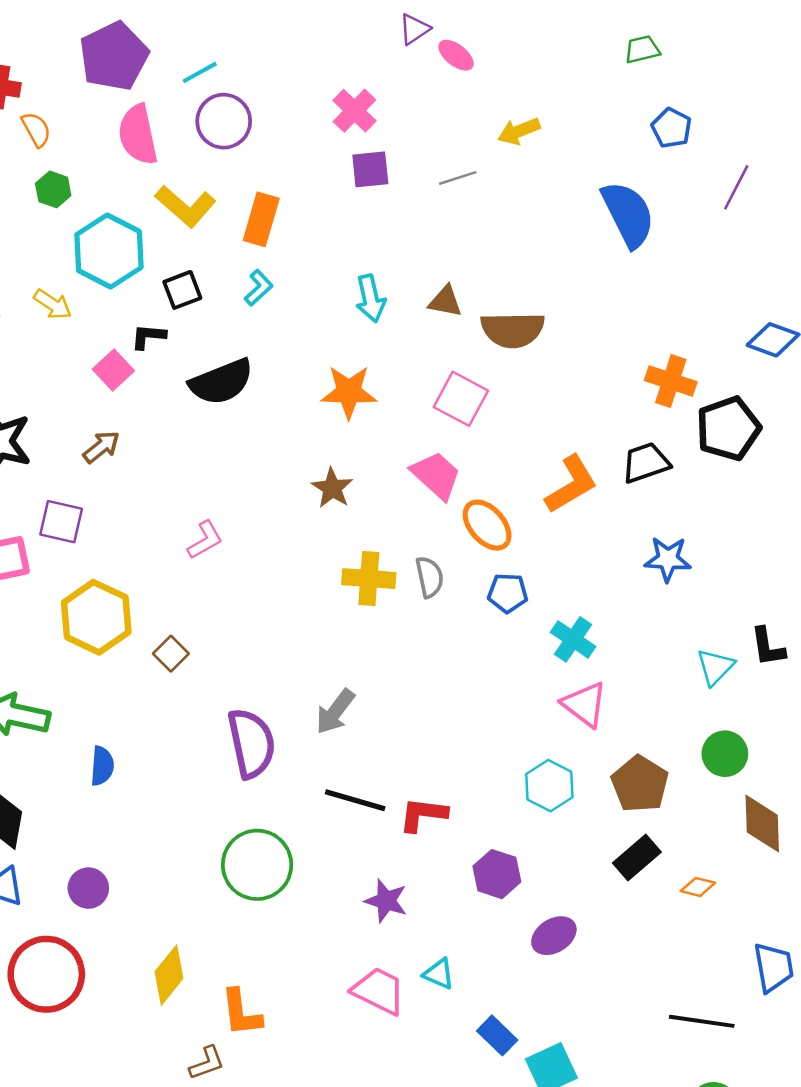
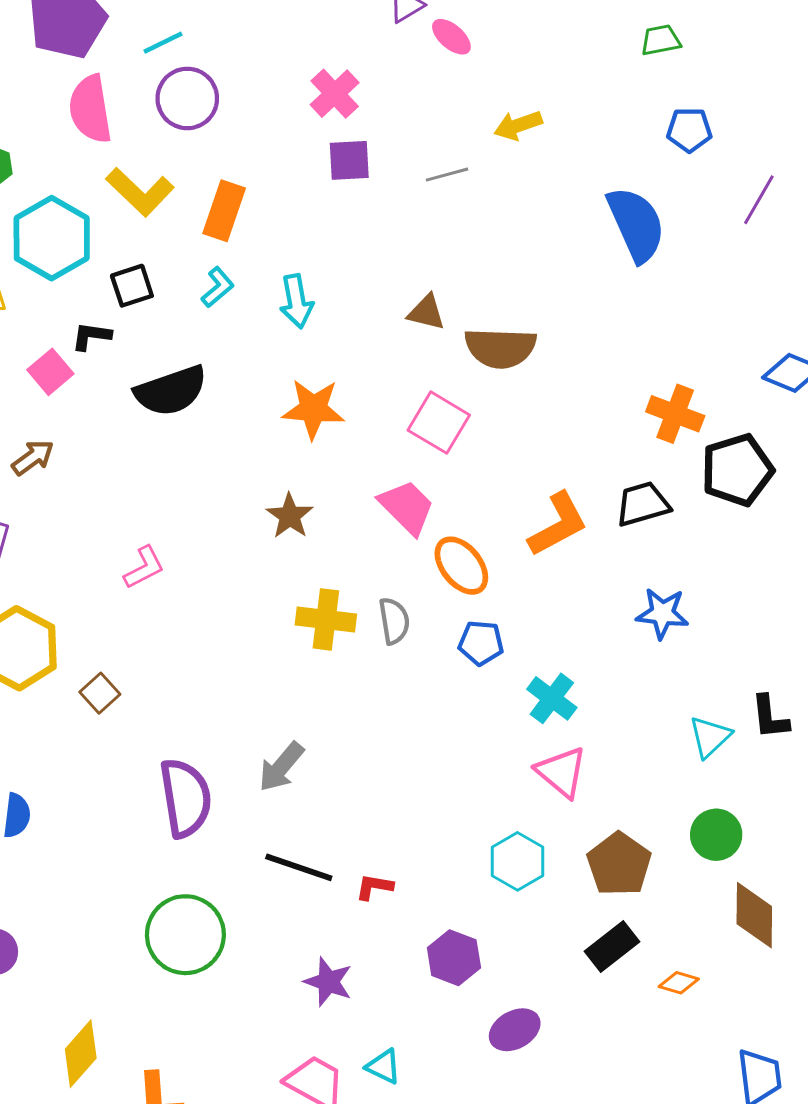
blue pentagon: (671, 128) -> (689, 130), turned -30
cyan arrow: (371, 299) -> (296, 301), moved
red L-shape: (423, 814) -> (374, 887), size x0.7

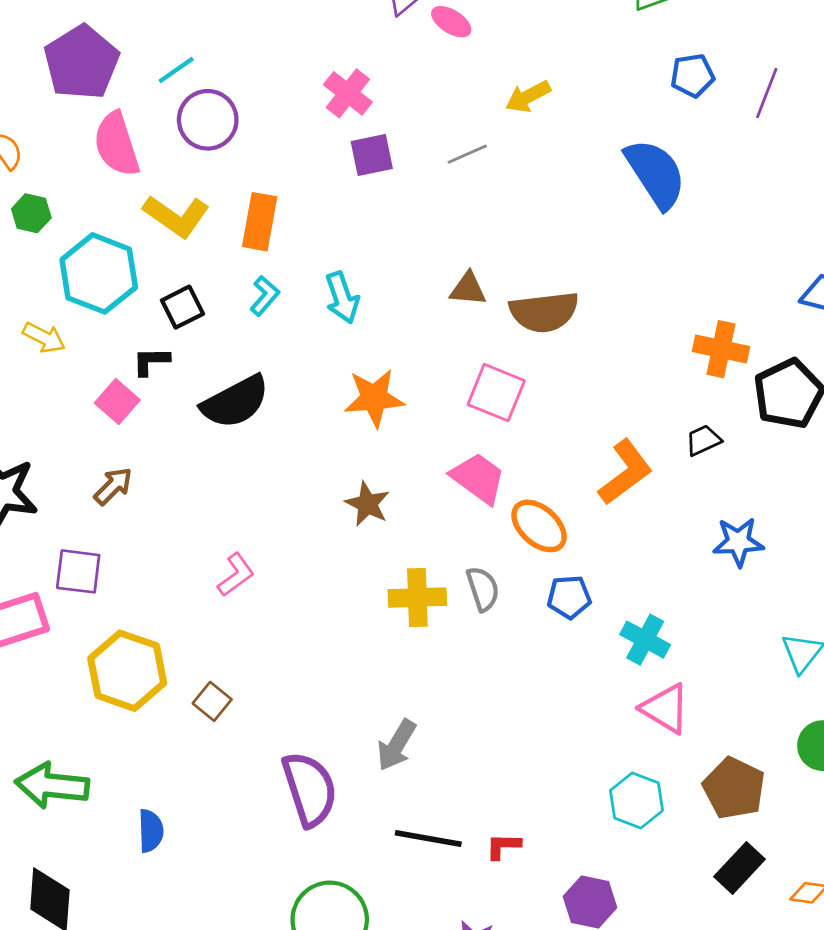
purple line: (759, 200) -> (767, 93), moved
black trapezoid: (643, 504) -> (703, 440), size x0.7

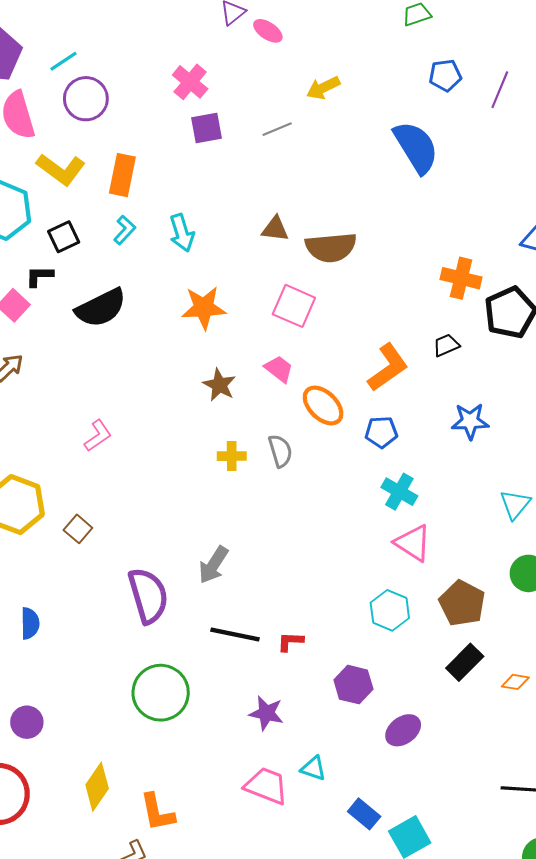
pink trapezoid: (478, 478) -> (279, 369), size x0.7
brown star: (367, 504) -> (219, 385), moved
blue pentagon: (569, 597) -> (381, 432), moved
yellow cross: (417, 598) -> (232, 456), size x0.7

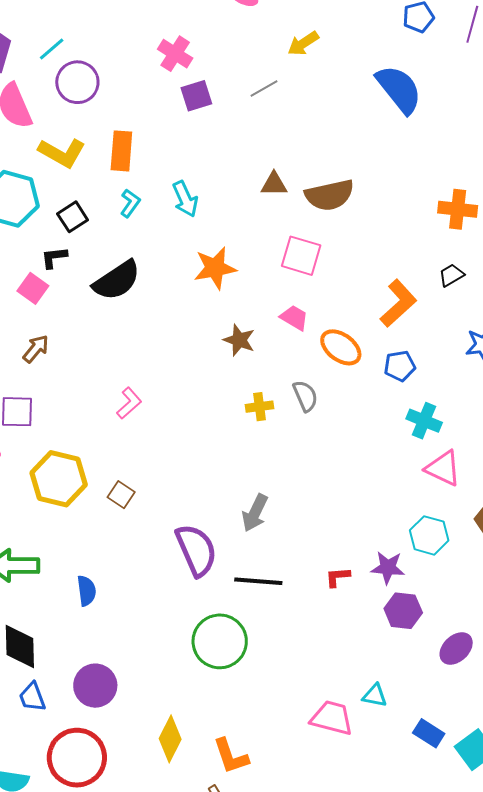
black line: (235, 635) -> (258, 581), moved
purple star: (266, 713) -> (388, 568), moved
purple circle: (27, 722) -> (95, 686), size x1.4

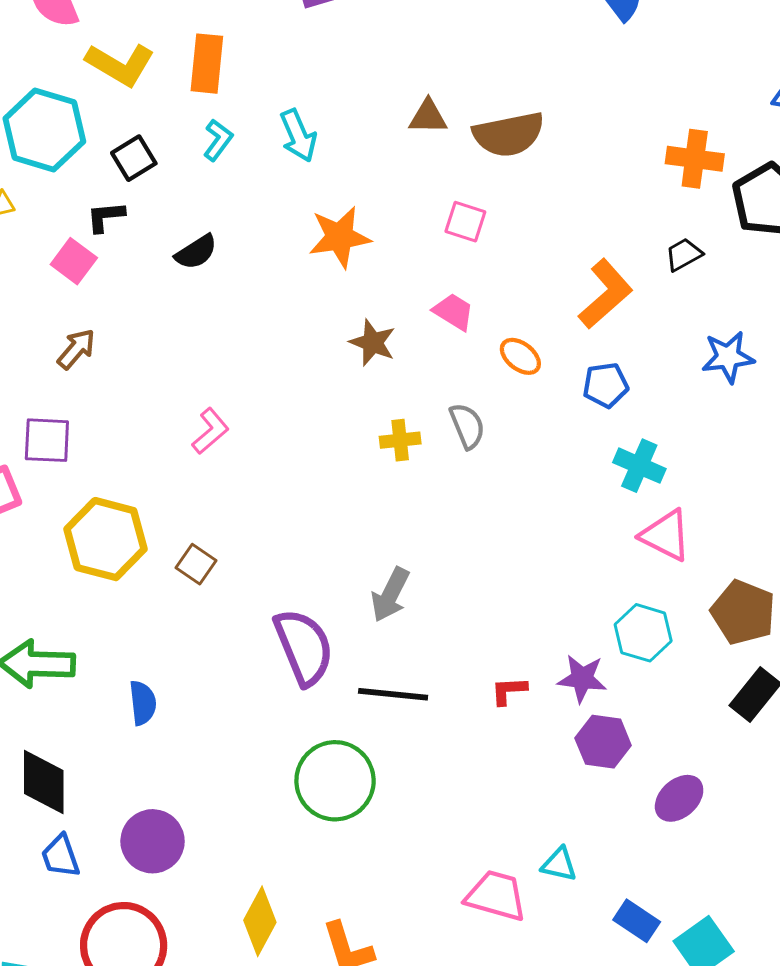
pink square: (301, 256) -> (465, 222), size x0.7
black semicircle: (117, 280) -> (196, 252), size x0.6
orange ellipse: (341, 347) -> (520, 356), size x0.7

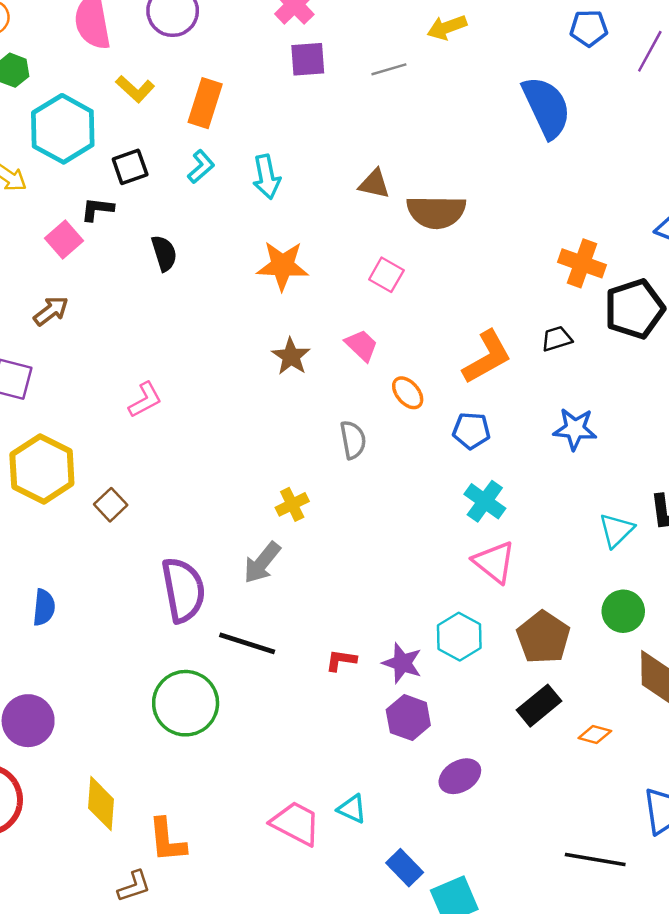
yellow L-shape: (120, 64) -> (135, 89), size x0.7
black semicircle: (196, 252) -> (164, 253), turned -87
yellow cross: (400, 440) -> (292, 504), moved, turned -32
yellow diamond: (260, 921) -> (101, 804), turned -36

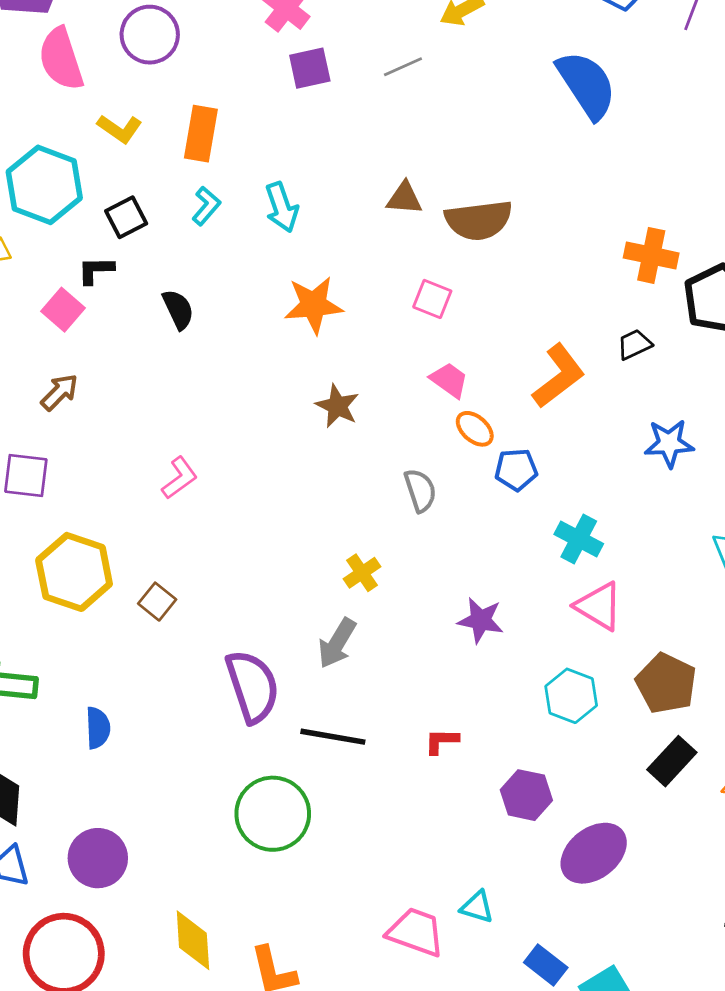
pink trapezoid: (361, 345) -> (449, 380), moved
blue pentagon: (471, 431) -> (516, 470), moved
purple star: (402, 663) -> (481, 620), moved
purple ellipse: (460, 776) -> (594, 853), size x1.4

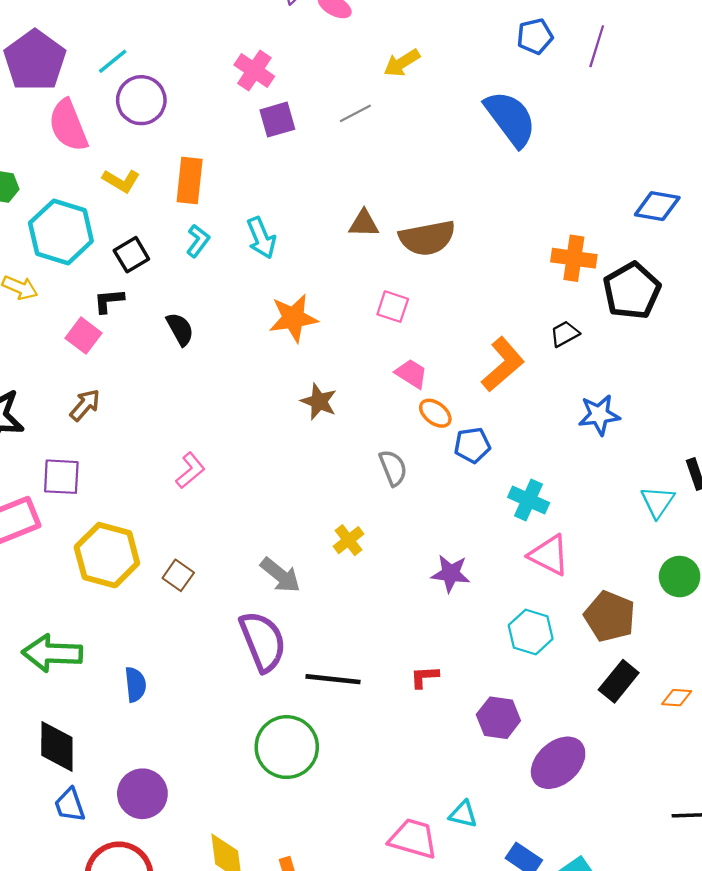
gray arrow: (337, 643) -> (280, 575), moved, turned -78

